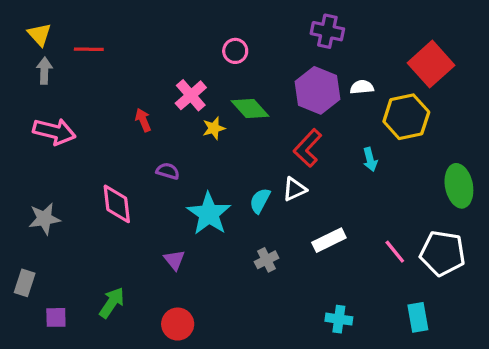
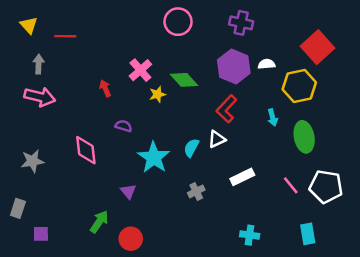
pink circle: (235, 51) -> (178, 22), moved, size x1.5
gray arrow: (44, 71) -> (39, 64), moved
green ellipse: (459, 186) -> (304, 137), moved
green arrow: (112, 303) -> (99, 222), moved

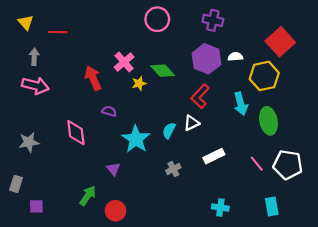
red arrow: (105, 88) -> (93, 78), size x1.6
cyan arrow: (273, 117) -> (241, 104), size x1.5

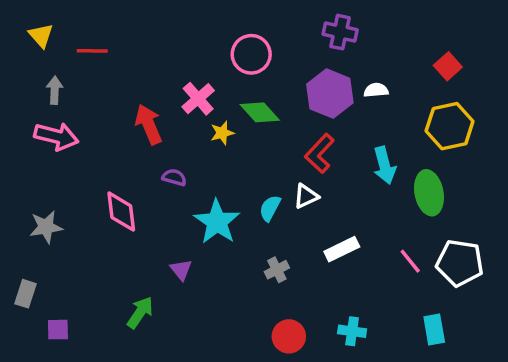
pink circle: (157, 19) -> (251, 54), moved
red square: (280, 42) -> (448, 66), size x0.6
yellow hexagon: (264, 76) -> (450, 126), moved
red circle: (116, 211) -> (289, 336), moved

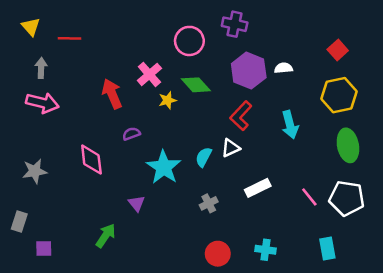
purple cross: (340, 32) -> (235, 24), moved
purple semicircle: (174, 177) -> (131, 134), turned -36
green ellipse: (429, 193) -> (348, 145), moved

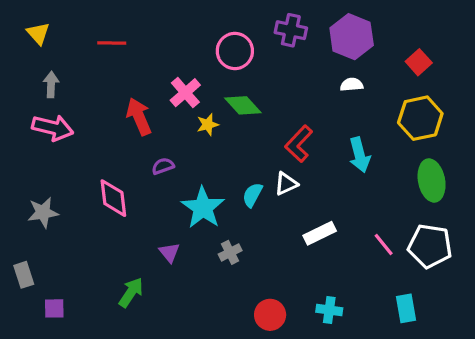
red line: (69, 38) -> (112, 43), moved
purple hexagon: (249, 71) -> (352, 37), moved
gray cross: (209, 203) -> (230, 252), moved
gray rectangle: (19, 221) -> (24, 275), turned -36

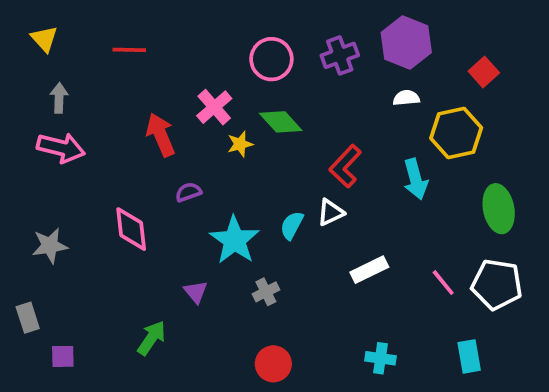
purple cross: (291, 30) -> (340, 55), moved, turned -32
yellow hexagon: (420, 118) -> (456, 133), moved
red circle: (270, 315) -> (273, 364), moved

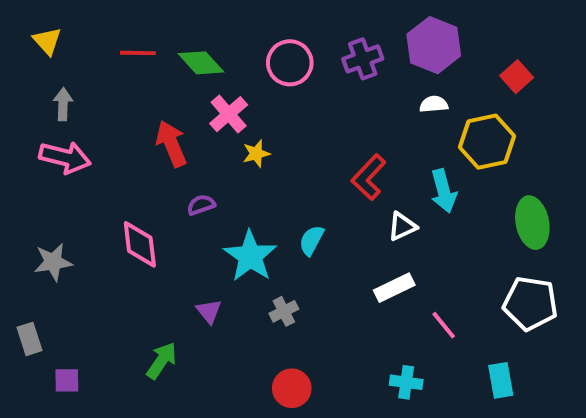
green diamond: (281, 122) -> (201, 63), moved
white triangle: (331, 212) -> (402, 227), moved
pink line: (443, 283) -> (444, 325), moved

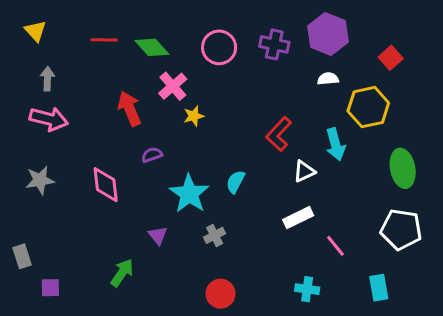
purple cross: (363, 59) -> (274, 44), turned 32
gray star: (53, 262) -> (40, 180), moved

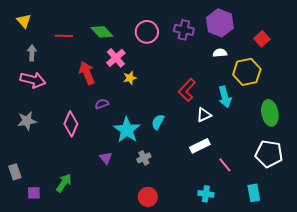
red line: (104, 40) -> (64, 36), moved
pink diamond: (106, 185) -> (71, 124), turned 30
green arrow: (122, 273) -> (64, 183), moved

